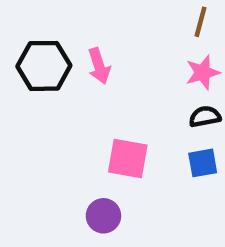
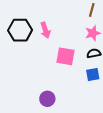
pink square: (128, 158) -> (66, 56), moved

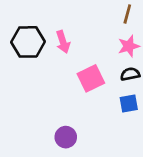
pink square: (66, 56) -> (91, 78), turned -36

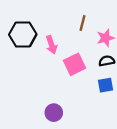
brown line: (127, 14) -> (83, 23), moved
pink arrow: (63, 42) -> (51, 45), moved

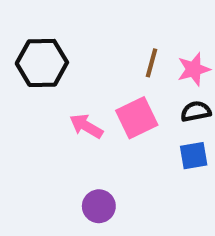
brown line: (83, 23) -> (152, 63), moved
pink arrow: (51, 45) -> (86, 126), moved, turned 138

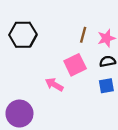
pink arrow: (86, 126) -> (54, 85), moved
purple circle: (99, 206) -> (19, 114), moved, size x1.5

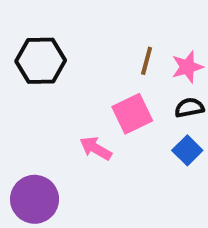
blue square: (106, 86) -> (187, 150), turned -35

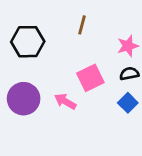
brown line: (147, 61) -> (82, 25), moved
purple circle: (35, 199) -> (24, 99), moved

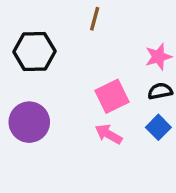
brown line: (82, 25) -> (95, 19), moved
pink arrow: (65, 101) -> (108, 134), moved

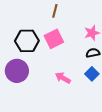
black hexagon: (34, 52) -> (27, 41), moved
pink square: (112, 96) -> (54, 39), moved

